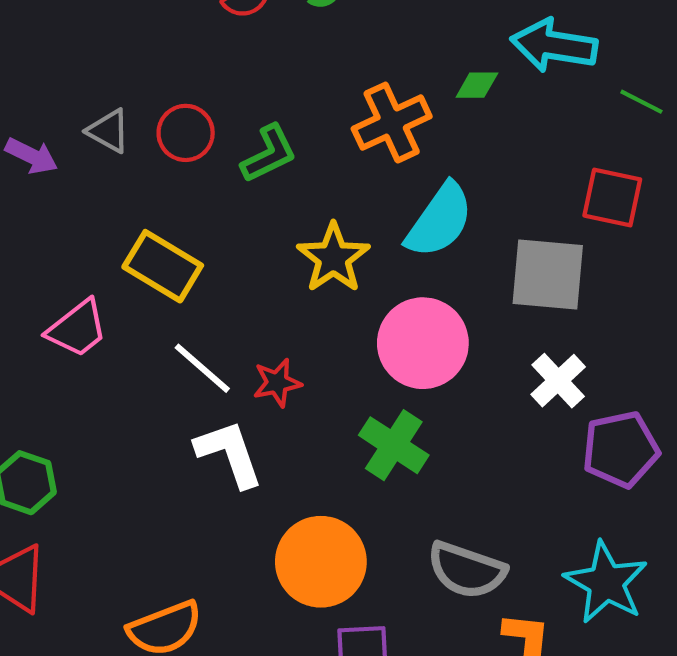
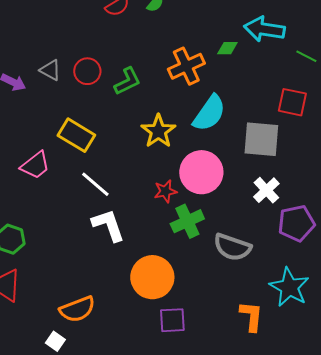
red star: (277, 383) -> (165, 191), moved
green cross: (394, 445) -> (187, 221), turned 32
gray semicircle: (467, 570) -> (232, 247), moved

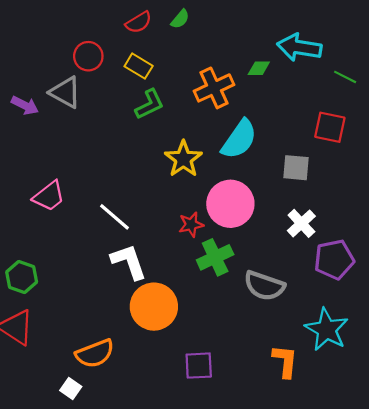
gray triangle: (50, 70) -> (65, 92), size x1.4
red circle: (87, 71) -> (88, 56), moved
yellow rectangle: (76, 135) -> (139, 66), moved, size x0.7
gray square: (261, 139) -> (296, 168), size x0.7
orange circle: (152, 277) -> (154, 307), moved

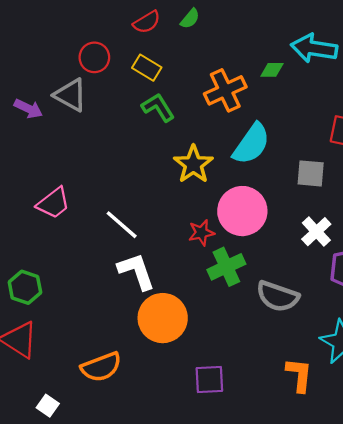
green L-shape: (150, 104) -> (158, 107), turned -96
white square: (71, 389) -> (48, 406), moved

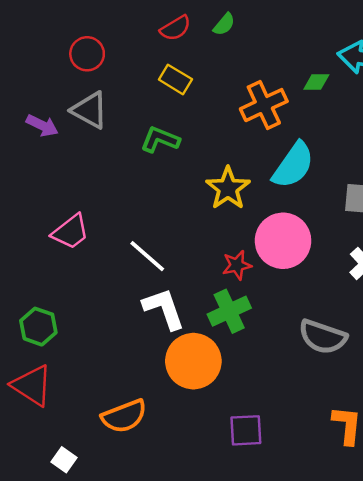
red circle: (94, 57) -> (87, 54), moved
green L-shape: (158, 107) -> (160, 140), moved, turned -36
green cross: (226, 267) -> (229, 311), moved

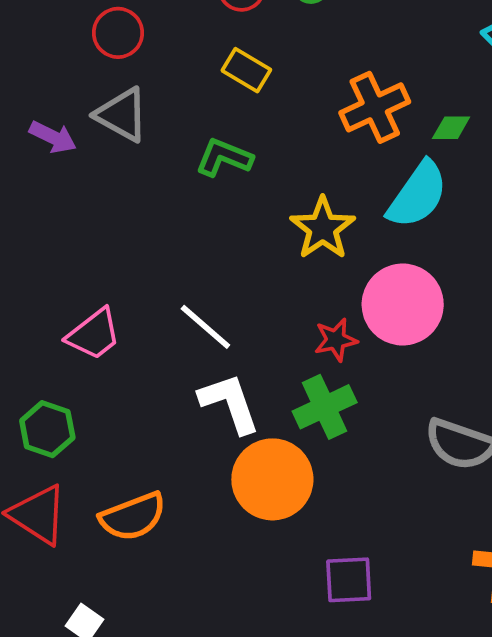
green diamond: (316, 82) -> (451, 128), moved
pink trapezoid: (70, 232) -> (94, 334), moved
orange semicircle: (124, 416) -> (133, 517), moved

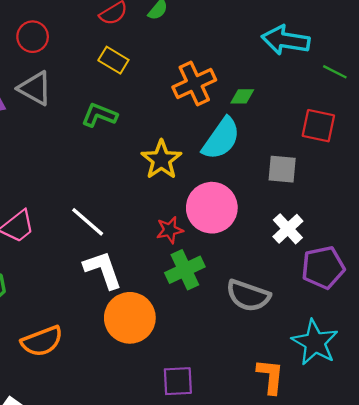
green cross: (325, 407) -> (185, 270), moved

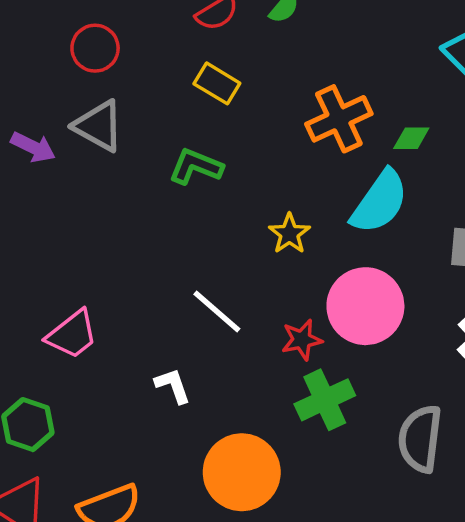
yellow star: (161, 160) -> (289, 234), size x0.7
white line: (88, 222) -> (217, 311), moved
white L-shape: (103, 270) -> (173, 386), moved, size x0.6
gray semicircle: (248, 296) -> (420, 439), turned 78

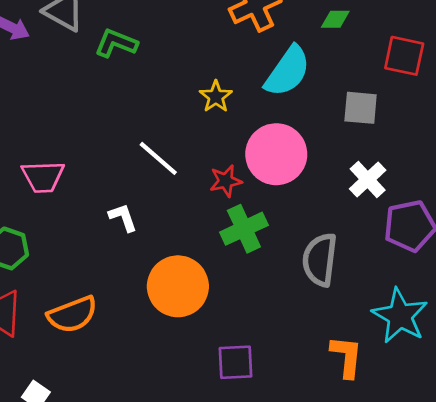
green diamond: (411, 138) -> (335, 19), moved
green L-shape: (196, 167) -> (116, 43), moved
pink trapezoid: (72, 334) -> (43, 177), turned 36

